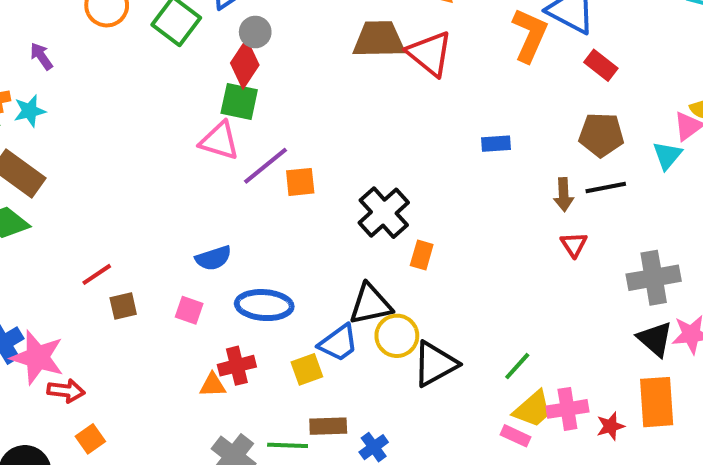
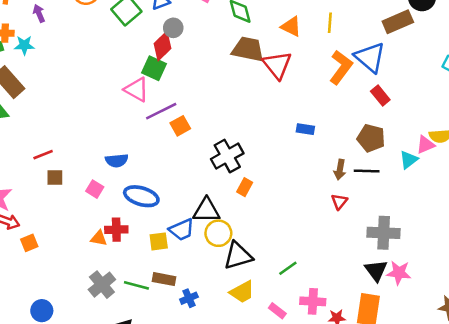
orange square: (300, 182) -> (180, 126), turned -36
yellow trapezoid: (533, 409) -> (242, 292), moved
orange square: (90, 439) -> (29, 243), moved

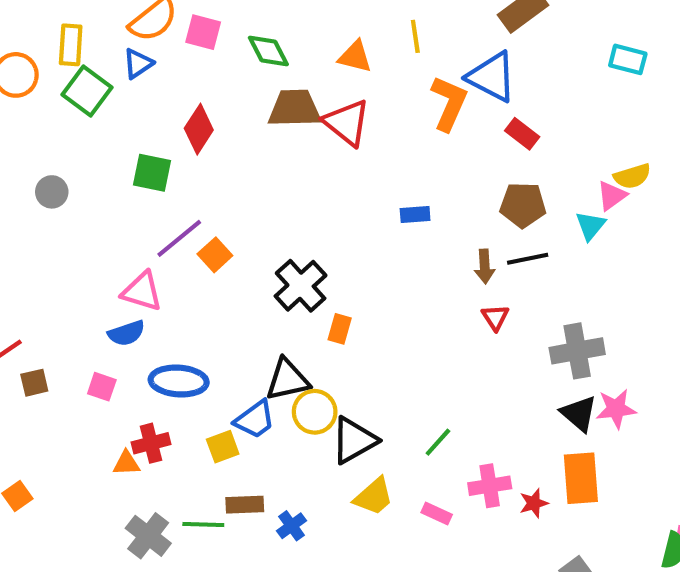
gray circle: (173, 28) -> (52, 192), moved
red diamond: (162, 46) -> (199, 129), moved
pink triangle: (136, 90) -> (142, 291), moved

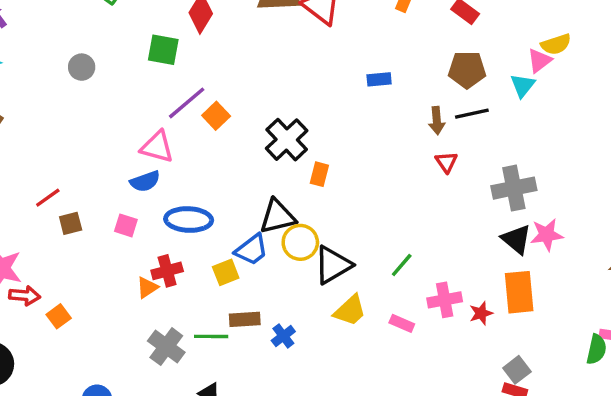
orange triangle: (126, 463) -> (147, 288), turned -30

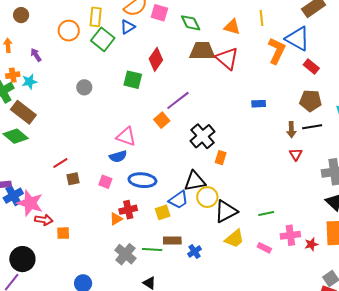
purple line: (187, 103) -> (178, 100), moved
green line: (402, 265) -> (266, 213), turned 35
orange square: (59, 316) -> (63, 233), turned 32

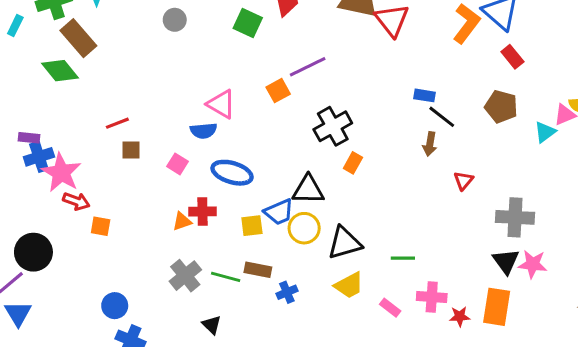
black line: (312, 127) -> (442, 117), moved, turned 36
brown arrow: (291, 130) -> (430, 144), moved
yellow circle: (207, 197) -> (304, 228), moved

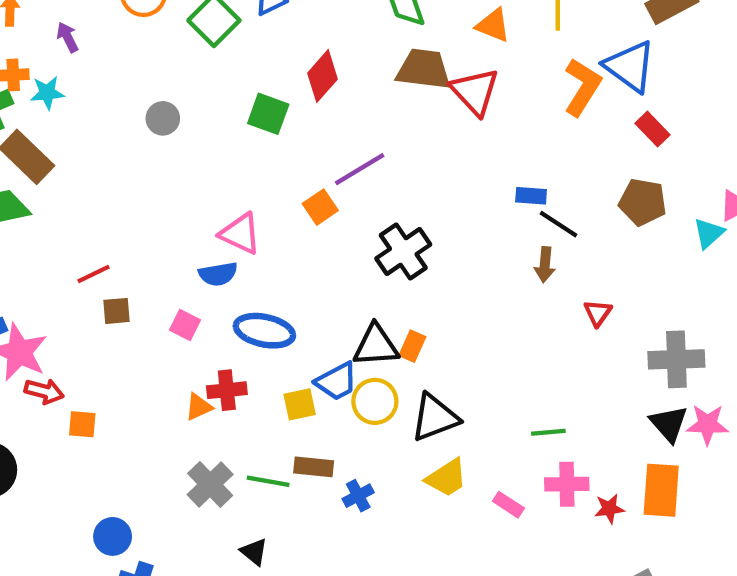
orange rectangle: (353, 163) -> (412, 346), moved
green line: (403, 258) -> (548, 432), moved

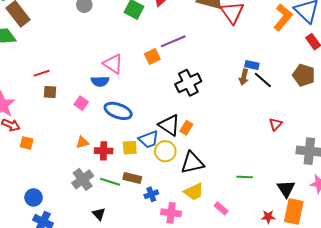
brown arrow: (545, 265) -> (244, 77), moved
black triangle: (376, 346) -> (169, 125), turned 30
red cross: (227, 390) -> (104, 151), moved
black triangle: (669, 424) -> (286, 189), moved
pink cross: (567, 484) -> (171, 213), moved

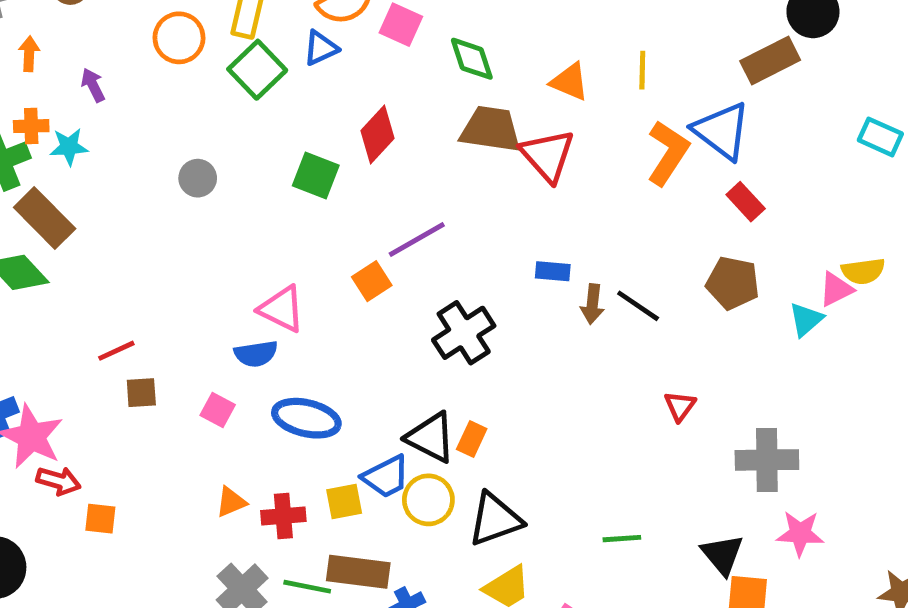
blue rectangle: (252, 65) -> (553, 271), moved
brown rectangle: (132, 178) -> (358, 572), size x1.4

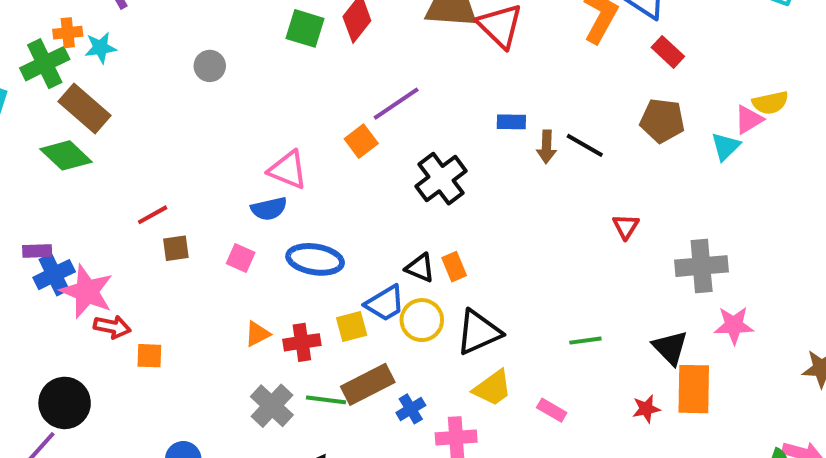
green square: (316, 175) -> (305, 28), moved
black triangle: (431, 437) -> (420, 268), size x0.7
orange rectangle: (472, 439) -> (454, 267), turned -44
brown rectangle: (358, 572) -> (368, 384), turned -30

